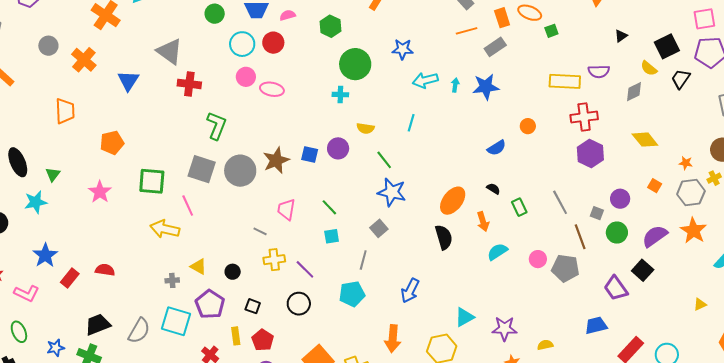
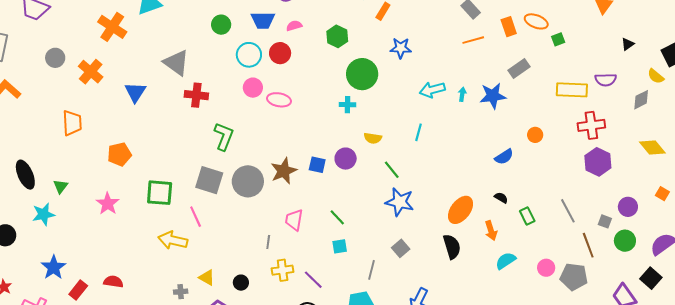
gray rectangle: (495, 47) -> (519, 69), moved
blue star: (403, 49) -> (401, 48), moved
gray square: (379, 228) -> (401, 248), moved
gray line: (260, 231) -> (268, 242), turned 72

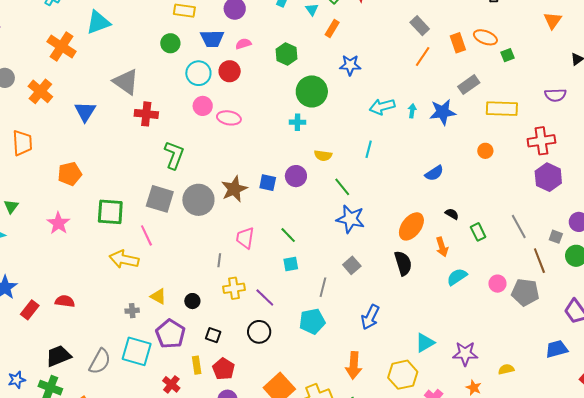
orange line: (473, 40) -> (423, 57), turned -40
yellow rectangle: (572, 90) -> (502, 109), moved
blue semicircle: (504, 157) -> (434, 173), moved

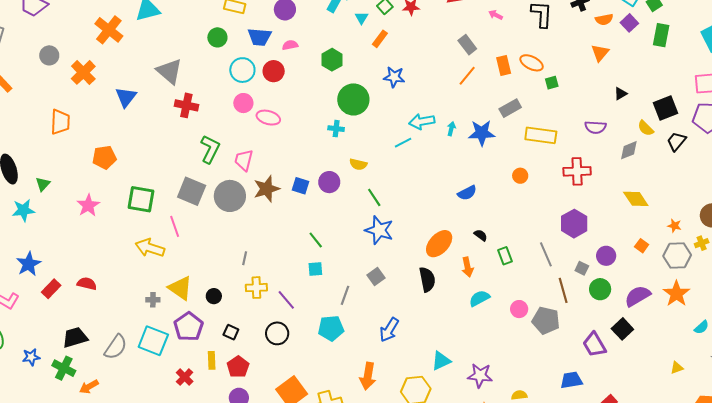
cyan line: (369, 149) -> (403, 143), moved, turned 42
purple hexagon: (548, 177) -> (574, 224), moved
pink trapezoid: (245, 238) -> (244, 160), moved
yellow triangle: (158, 296) -> (180, 288), size x1.5

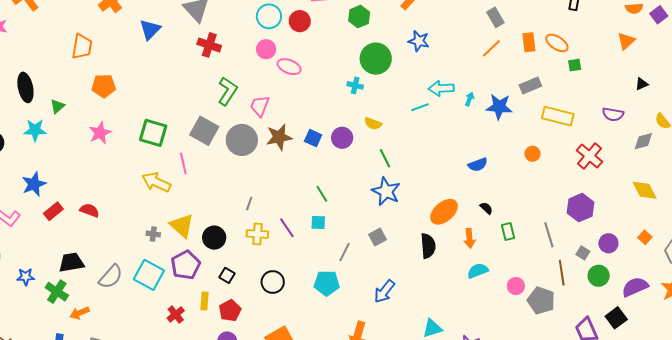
orange pentagon: (104, 157) -> (104, 86), moved
red cross: (577, 171) -> (589, 156), turned 36
black circle: (214, 296) -> (214, 238), size x1.5
purple line: (286, 300) -> (287, 228), moved

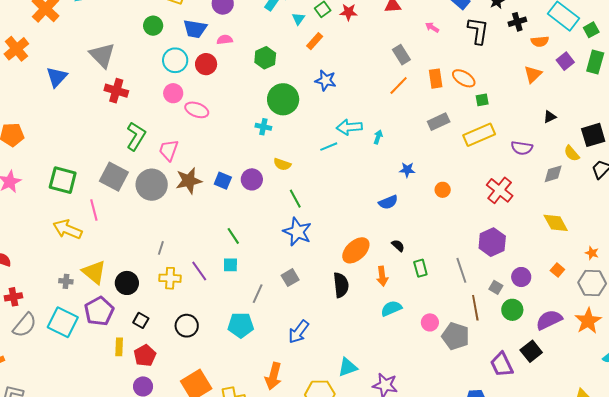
purple square: (659, 15) -> (565, 61), moved
blue star: (499, 107) -> (407, 170), moved, size x0.6
yellow rectangle: (558, 116) -> (479, 135), moved, turned -36
red cross: (176, 314) -> (13, 297), moved, turned 30

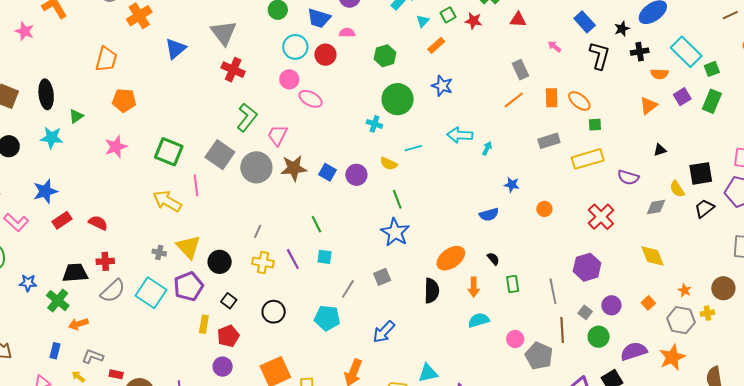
cyan line: (329, 147) -> (413, 148), moved
green line: (233, 236) -> (316, 224), moved

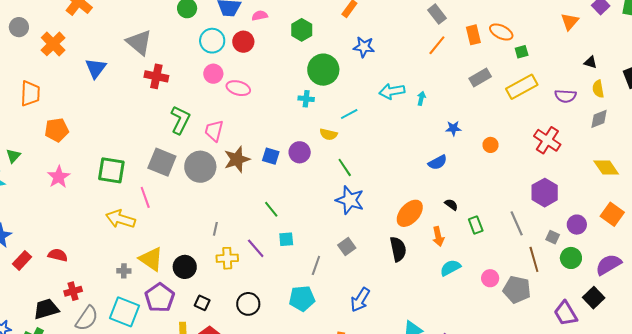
black triangle: (660, 150) -> (590, 62), turned 48
yellow semicircle: (677, 189) -> (598, 89), moved, turned 36
orange square: (648, 303) -> (612, 214), size x1.6

